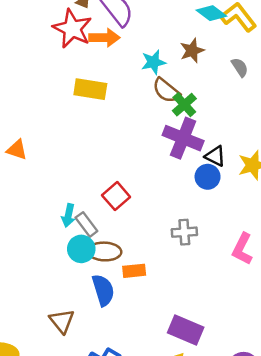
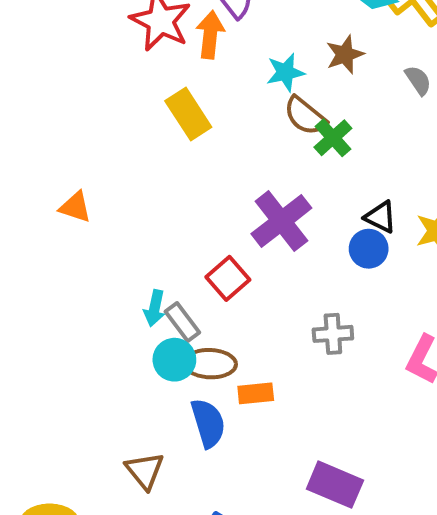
orange arrow: (104, 38) -> (210, 35), turned -84
yellow rectangle: (90, 89) -> (188, 114), turned 48
purple cross: (183, 138) -> (281, 221), moved, turned 30

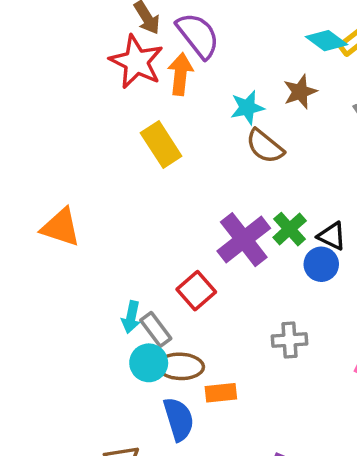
green cross: (333, 138) -> (290, 229), moved
orange triangle: (75, 207) -> (61, 227), size x1.4

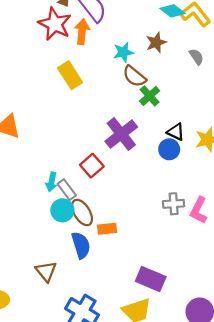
green cross: (290, 229) -> (150, 96), moved
gray cross: (290, 340) -> (174, 204), moved
brown ellipse: (180, 366) -> (82, 212), turned 56

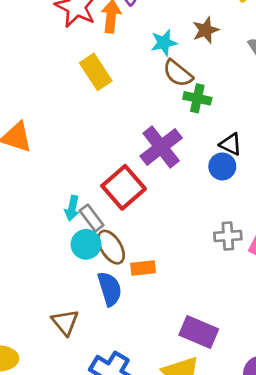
green cross: (150, 96) -> (197, 98), turned -36
red square: (92, 166) -> (124, 187), size x1.4

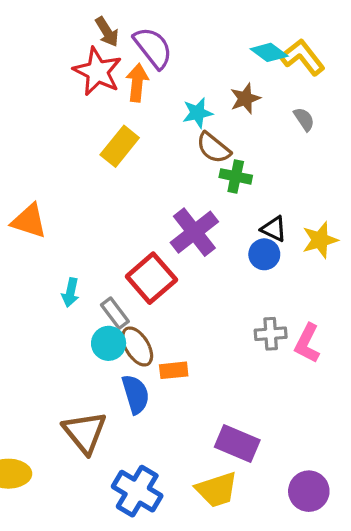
yellow rectangle: (96, 72) -> (120, 146), turned 72
cyan arrow: (72, 208) -> (70, 292), moved
brown triangle: (65, 322) -> (85, 432), size x1.4

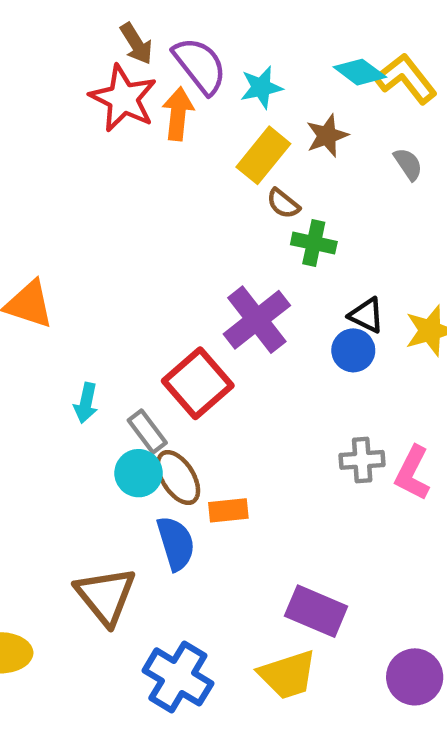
cyan star: (198, 113) -> (261, 87), moved
yellow rectangle: (120, 146) -> (263, 155), moved
brown semicircle: (213, 148) -> (283, 204), size x0.7

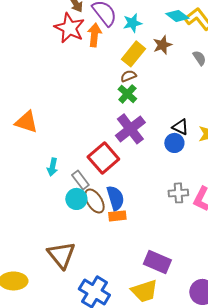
brown semicircle: (283, 204) -> (128, 76), moved, turned 119
green cross: (314, 243) -> (127, 94), moved, turned 30
blue semicircle: (176, 543) -> (115, 198), moved

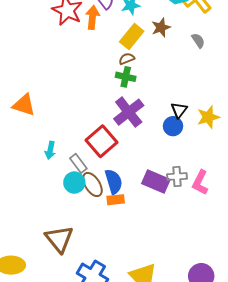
green cross: (127, 94) -> (126, 77), turned -30
black triangle: (180, 127) -> (179, 110), turned 42
purple rectangle: (157, 262) -> (156, 182), moved

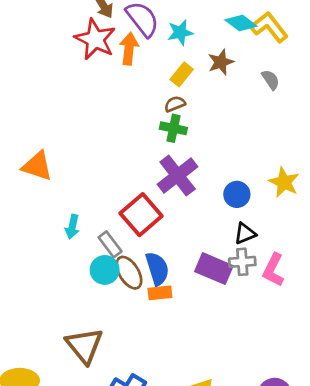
yellow rectangle: (132, 37) -> (182, 74), size x0.7
black triangle: (179, 110) -> (245, 234), moved, turned 30
yellow star: (208, 117) -> (284, 182), turned -30

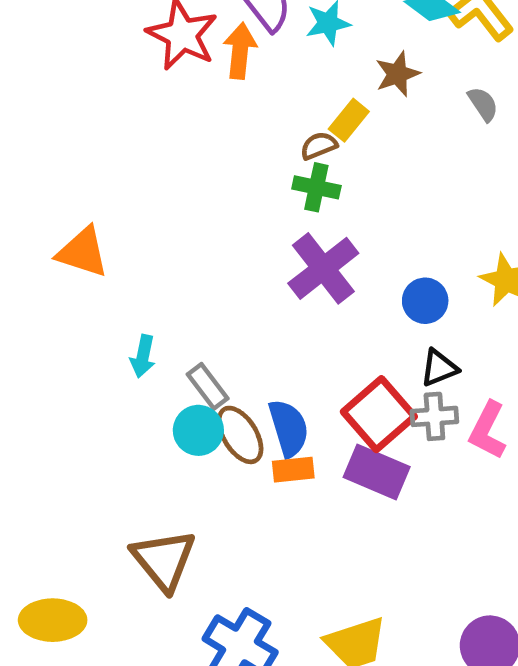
yellow rectangle: (182, 74) -> (349, 120), moved
red square: (141, 215) -> (379, 414), moved
purple rectangle: (214, 269) -> (377, 472), moved

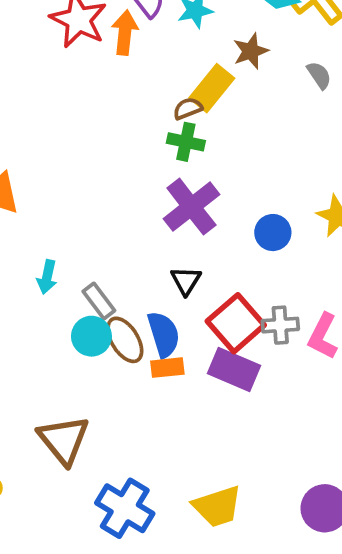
yellow rectangle: (349, 120) -> (212, 88), size x1.4
black triangle: (439, 368) -> (186, 281), moved, turned -36

